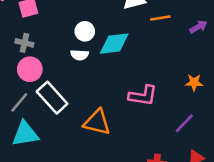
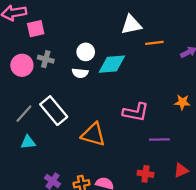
gray cross: (24, 43) -> (46, 59), moved
pink circle: (30, 69) -> (22, 65), moved
purple line: (184, 123) -> (159, 139), moved, turned 42
cyan triangle: (25, 134) -> (28, 142), size x0.6

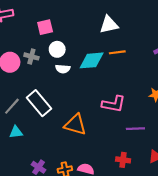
pink square: (36, 29) -> (45, 27), moved
orange line: (154, 43) -> (117, 52), moved
white circle: (86, 52) -> (57, 49), moved

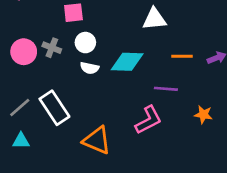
orange line: (117, 52) -> (182, 56), moved
pink L-shape: (114, 104) -> (148, 120), turned -45
purple line: (135, 129) -> (166, 89), moved

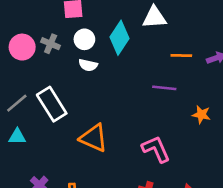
cyan diamond: (127, 62) -> (119, 38), moved, turned -60
pink L-shape: (148, 120) -> (156, 149), moved, turned -88

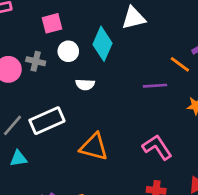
orange line: (181, 56) -> (180, 64), moved, turned 45
white semicircle: (88, 65) -> (85, 85), moved
white rectangle: (52, 104) -> (47, 121), turned -72

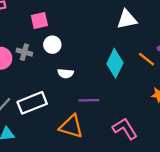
white triangle: (134, 18) -> (127, 19), moved
cyan diamond: (103, 44) -> (115, 63), moved
purple line: (155, 86) -> (89, 100), moved

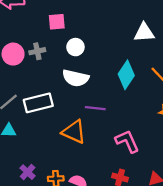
white circle: (52, 45) -> (75, 47), moved
gray cross: (24, 52) -> (37, 51), turned -35
white semicircle: (66, 73) -> (76, 78), size x1.6

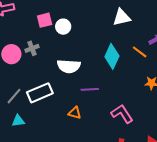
white circle: (75, 47) -> (63, 27), moved
orange triangle: (74, 132) -> (75, 113), size x0.6

